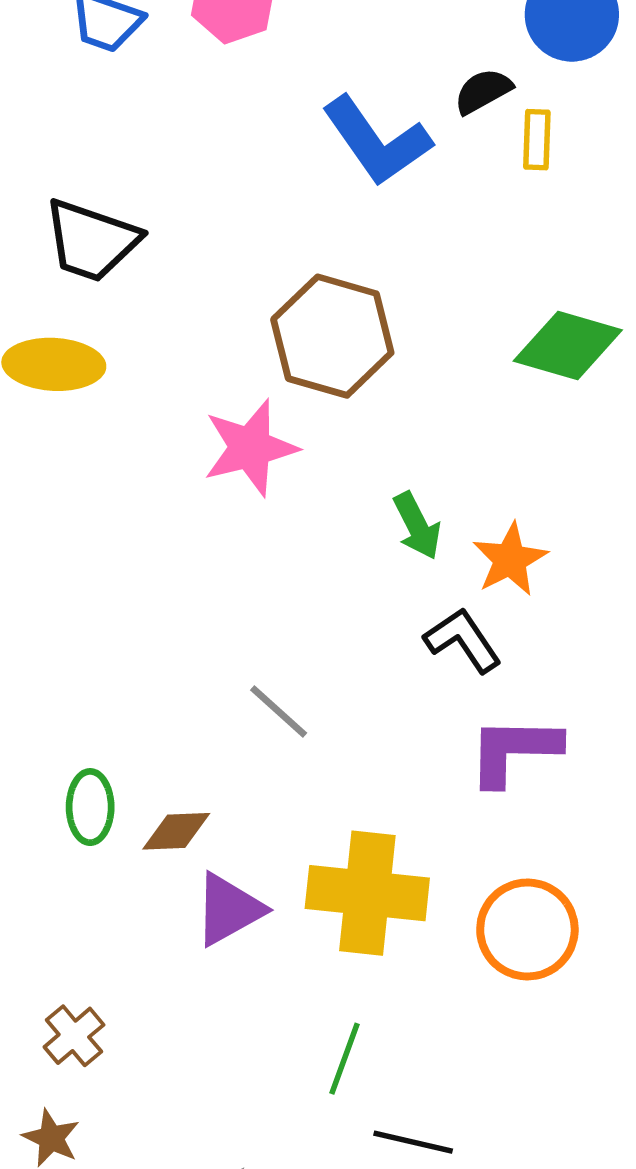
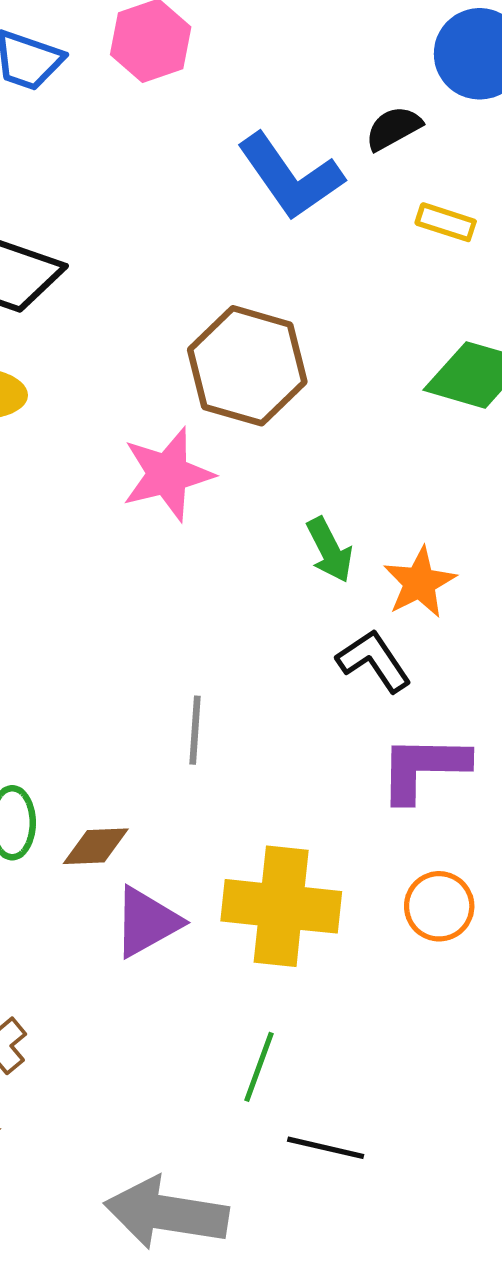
yellow rectangle: (537, 140) -> (446, 222), moved, turned -74
gray line: (279, 711) -> (195, 730), turned 52
orange circle: (527, 929) -> (439, 906), moved, size x0.7

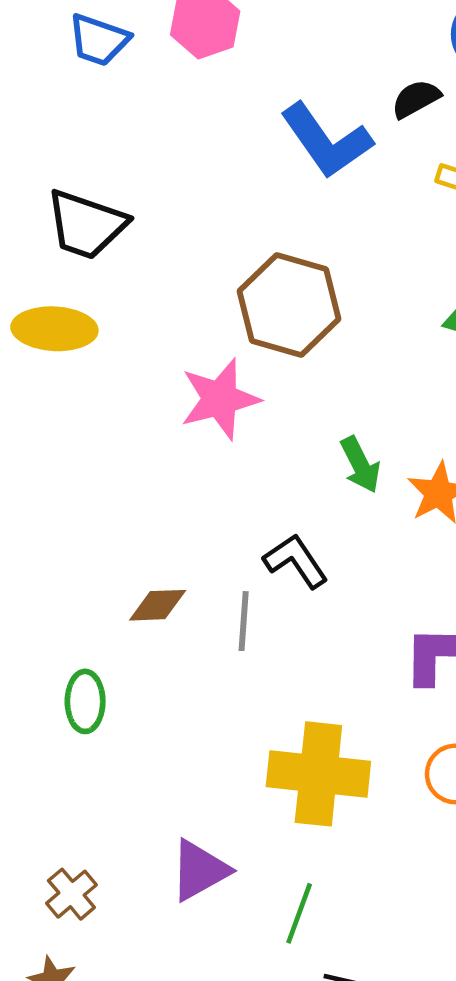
black L-shape: (374, 661) -> (296, 561), moved
brown diamond: (96, 846) -> (158, 605), moved
purple triangle: (147, 922) -> (199, 870), moved

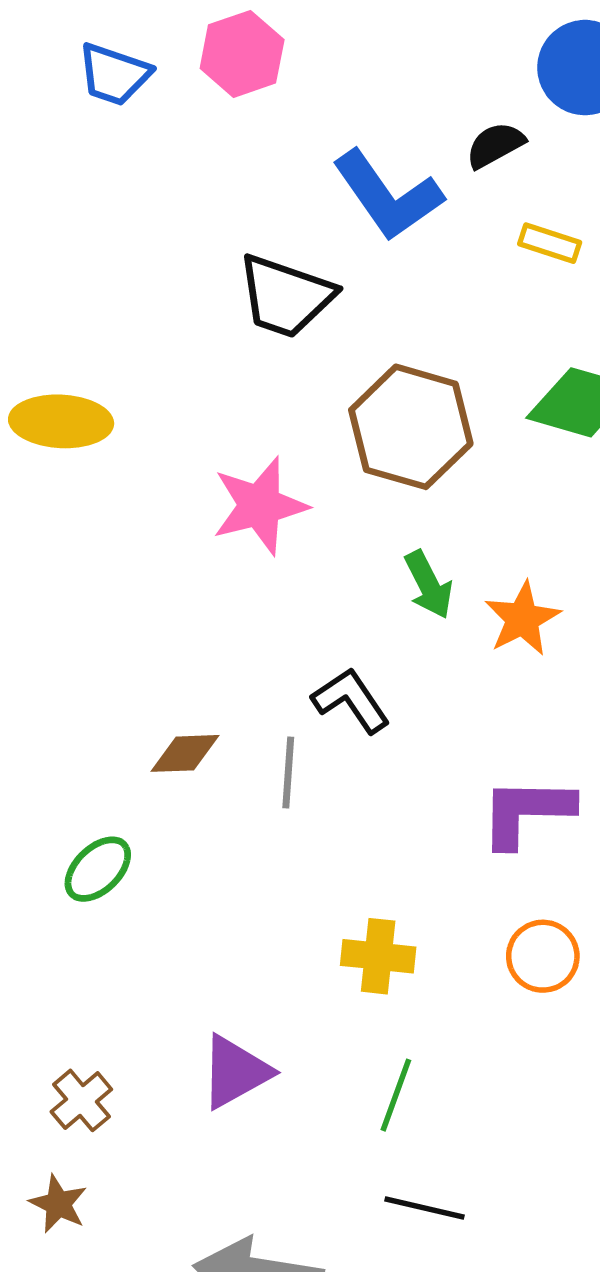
black trapezoid: (86, 225) -> (286, 296), moved
brown hexagon: (289, 305) -> (411, 427), moved
green ellipse: (85, 701) -> (98, 869), turned 46
yellow cross: (318, 774) -> (378, 956), size x0.6
green line: (299, 913) -> (396, 1095), moved

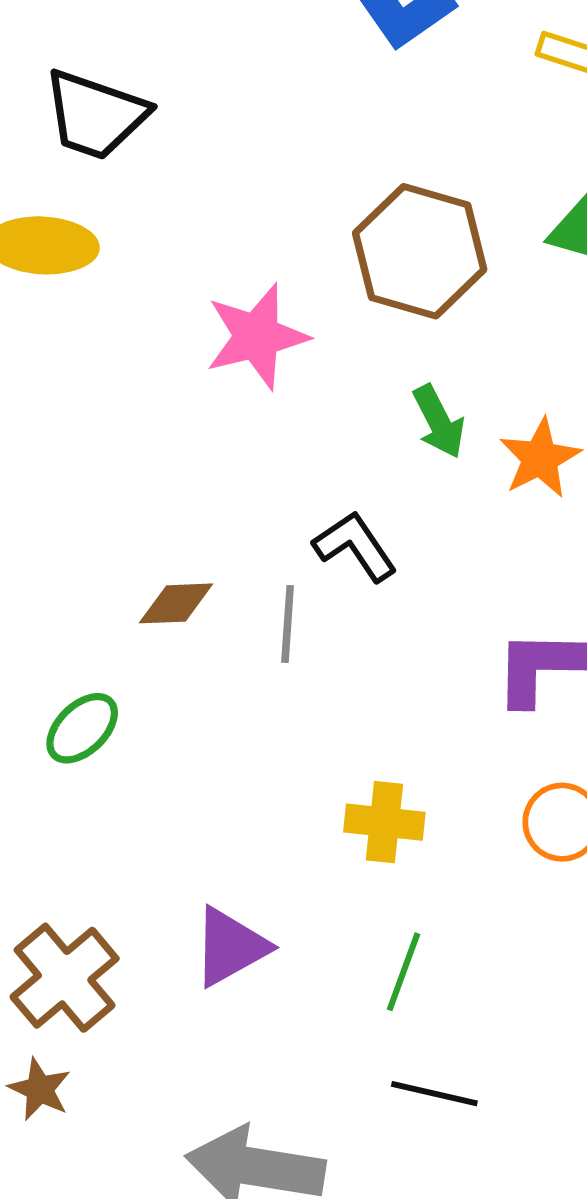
black trapezoid: (286, 296) -> (95, 115), moved
brown cross: (81, 1100) -> (65, 978), size x1.6

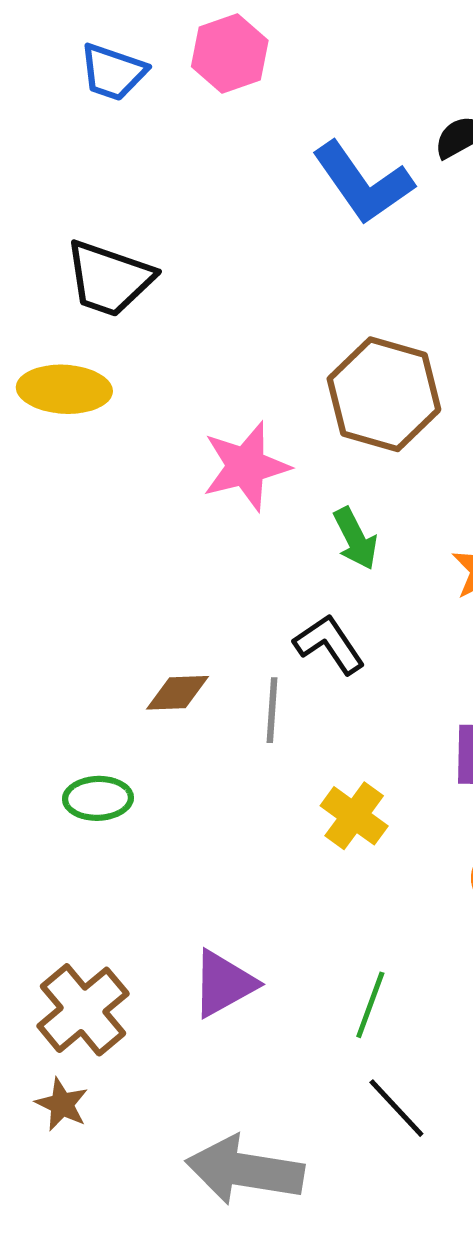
green arrow: (439, 422) -> (355, 538), moved
green ellipse: (82, 728) -> (98, 798), turned 42
yellow cross: (384, 822) -> (354, 816), moved, turned 30
black line: (434, 1094) -> (396, 1108), turned 34

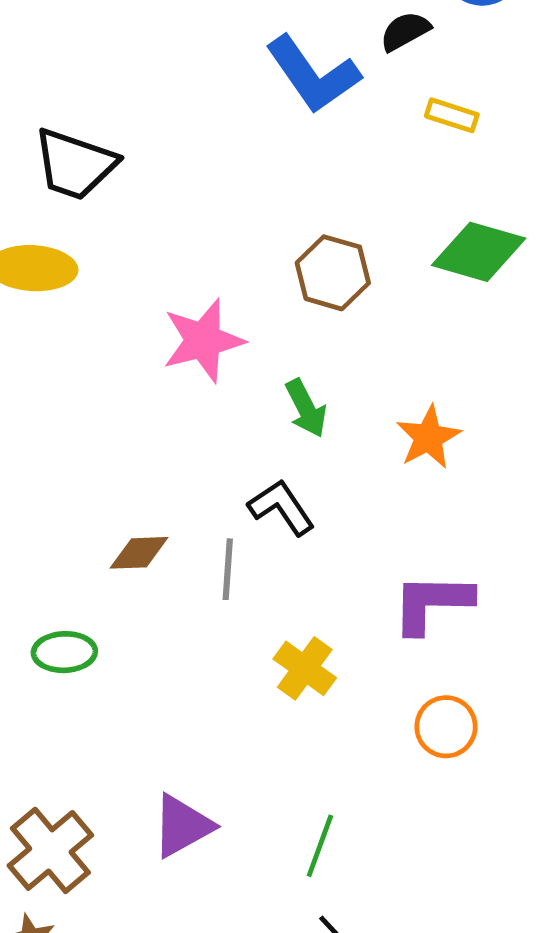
brown hexagon: (384, 394) -> (333, 273), size x0.7

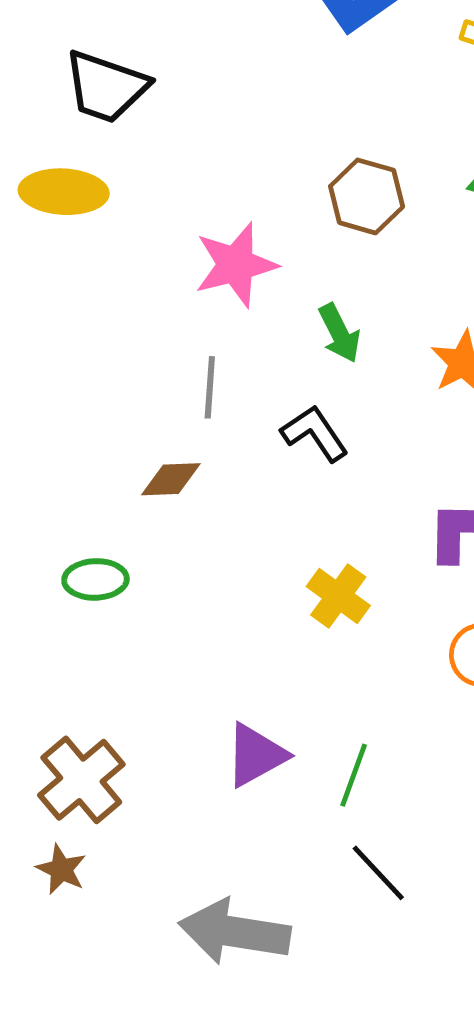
gray line: (228, 569) -> (210, 387), moved
purple triangle: (182, 826) -> (256, 755), moved

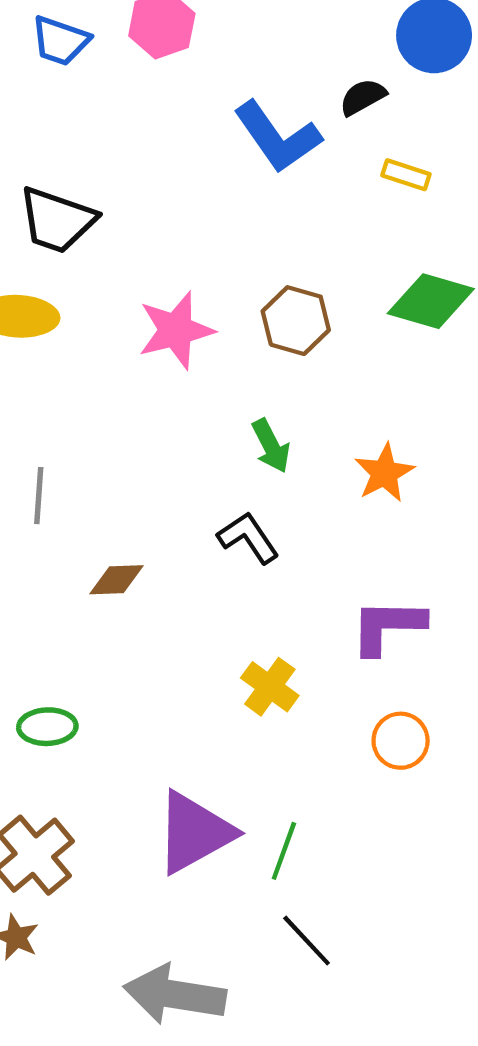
pink star: (236, 265) -> (176, 330), moved
gray line: (210, 387) -> (39, 496), moved
green ellipse: (95, 579) -> (47, 727), moved
purple triangle: (256, 755) -> (194, 833), size x1.4

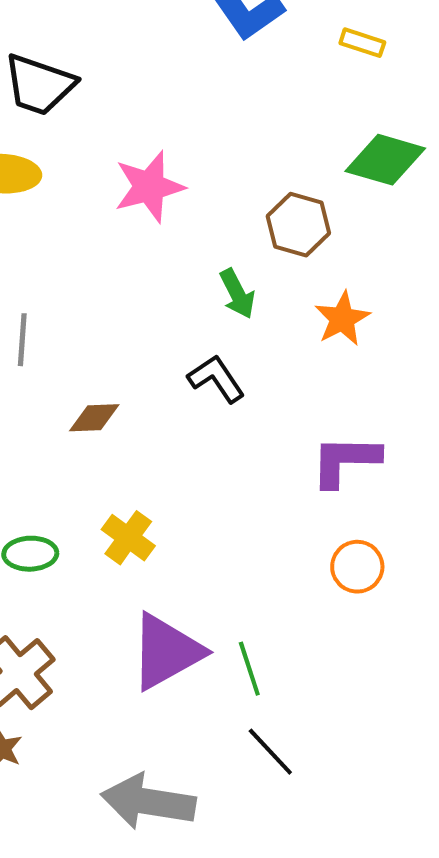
brown hexagon: (296, 321) -> (298, 225), moved
yellow cross: (270, 687) -> (128, 538), moved
green line: (284, 851) -> (249, 669), turned -38

